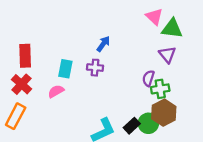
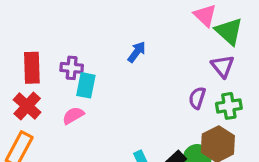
green triangle: (172, 28) -> (229, 31), turned 35
purple cross: (95, 68) -> (72, 68), moved
green cross: (160, 89) -> (229, 106), moved

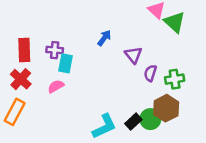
purple triangle: (223, 66) -> (133, 55), moved

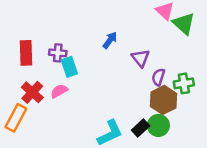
cyan rectangle: (66, 63) -> (69, 67), turned -30
red cross: (21, 79) -> (32, 92), moved
brown hexagon: (166, 108) -> (163, 100), moved

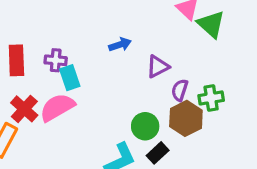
blue arrow: (110, 40) -> (120, 45), turned 36
purple triangle: (141, 58) -> (158, 67), turned 42
pink semicircle: (59, 91) -> (57, 107), size x1.6
green circle: (158, 125) -> (145, 126), moved

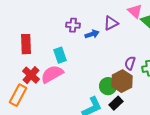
purple cross: (56, 60) -> (73, 25), moved
purple triangle: (158, 67) -> (111, 23), moved
brown hexagon: (186, 118) -> (122, 81), moved

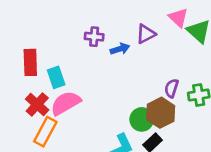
cyan rectangle: (60, 55) -> (56, 77), moved
orange rectangle: (18, 95) -> (45, 132), moved

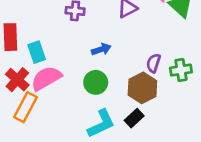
blue arrow: (120, 49) -> (101, 49), moved
green circle: (142, 119) -> (96, 82), moved

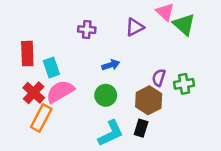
black rectangle: (134, 118) -> (141, 128), turned -30

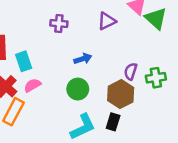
pink semicircle: (60, 91) -> (32, 85), size x0.6

